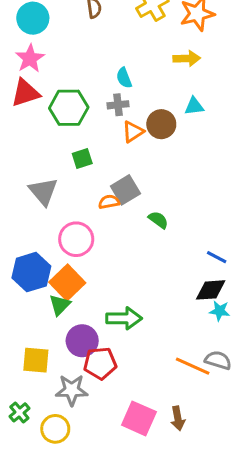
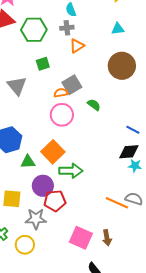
brown circle: (161, 124) -> (122, 66), moved, size x1.4
pink circle: (76, 239) -> (62, 115), moved
orange square: (67, 282) -> (53, 152), moved
green triangle: (60, 305) -> (28, 162), turned 42

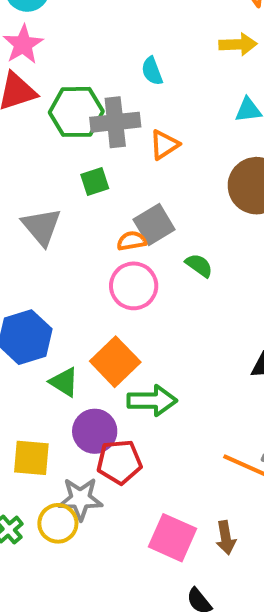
gray cross: (67, 28) -> (115, 122), moved, size x1.6
green triangle: (28, 162) -> (64, 382), turned 35
yellow circle: (25, 245) -> (58, 523), moved

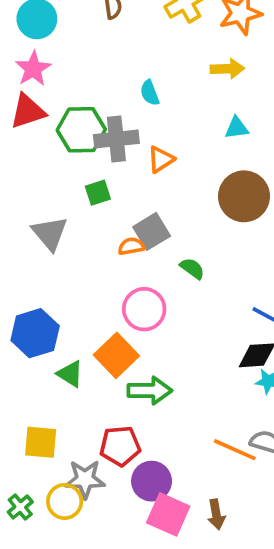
pink circle: (134, 286) -> (144, 309), moved
purple circle: (95, 431) -> (152, 481), moved

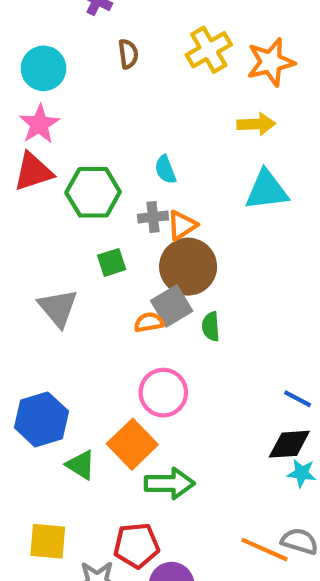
cyan semicircle: (150, 93) -> (165, 170), moved
cyan triangle: (237, 128) -> (267, 190), size x1.6
gray cross: (116, 139) -> (153, 217), moved, size x0.6
brown circle: (244, 196) -> (188, 267), moved
green semicircle: (192, 268) -> (211, 326), moved, turned -130

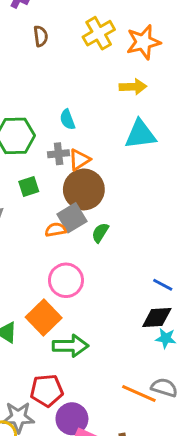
green semicircle: (211, 326) -> (100, 233), turned 36

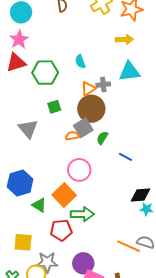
gray cross: (59, 154) -> (103, 85), moved
blue line: (163, 285) -> (125, 157), moved
red pentagon: (47, 390) -> (61, 230), moved

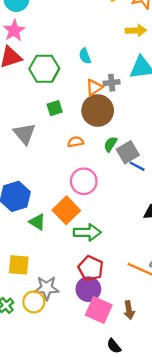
gray square: (83, 128) -> (128, 152), moved
red pentagon: (61, 230) -> (91, 268), moved, turned 30

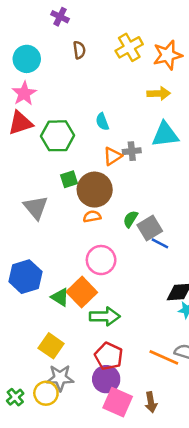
brown circle: (98, 111) -> (95, 190), moved
green triangle: (37, 222) -> (60, 297), moved
yellow square: (19, 265) -> (51, 346), moved, turned 30

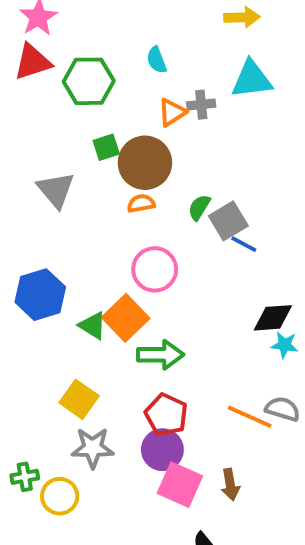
yellow circle: (46, 393) -> (60, 496), moved
green cross: (15, 397) -> (25, 477), turned 30

